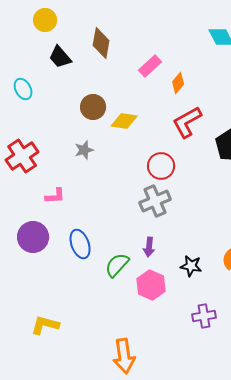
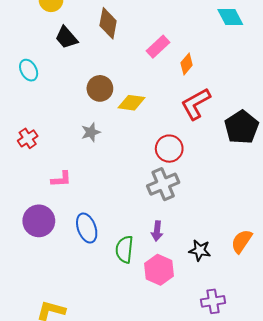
red cross: (22, 156) -> (28, 138), size x0.6
green semicircle: (117, 265) -> (124, 249), turned -36

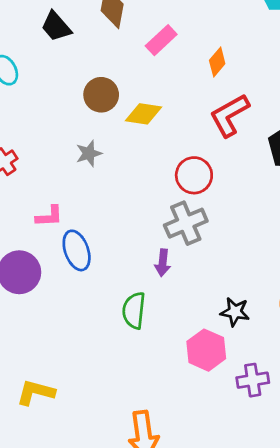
pink rectangle: (158, 47) -> (161, 40), moved
blue ellipse: (87, 228) -> (77, 250), moved
purple arrow: (157, 231) -> (163, 263), moved
pink hexagon: (159, 270) -> (206, 350), moved

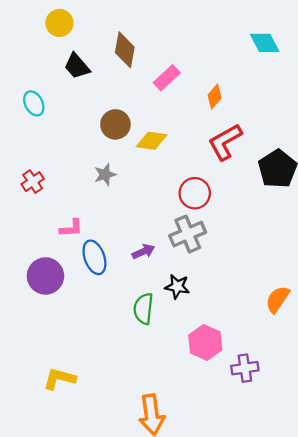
purple arrow: (163, 263) -> (143, 252), moved, turned -120
black star: (235, 312) -> (177, 286), moved

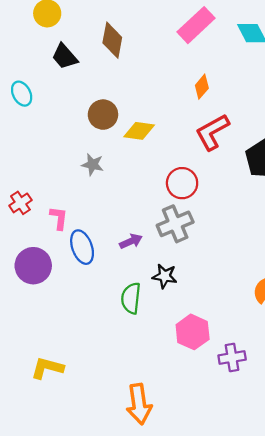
pink rectangle: (167, 78) -> (196, 25), moved, size x1.4
gray star: (105, 175) -> (93, 165), turned 30
red cross: (33, 182) -> (20, 203), moved
pink L-shape: (71, 228) -> (59, 218), turned -80

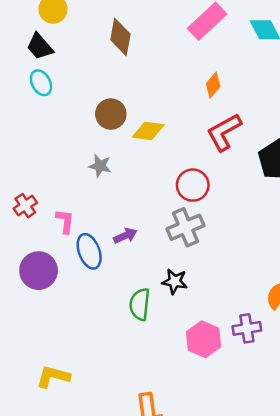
black trapezoid: (65, 56) -> (40, 47), moved
cyan ellipse: (22, 94) -> (41, 83), moved
purple arrow: (131, 241) -> (125, 236), moved
purple cross: (232, 358) -> (247, 328), moved

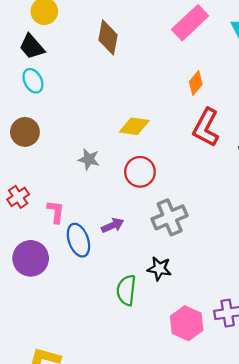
brown circle: (111, 114) -> (25, 132), moved
red L-shape: (224, 132) -> (206, 127), turned -33
red circle: (193, 185) -> (140, 172), moved

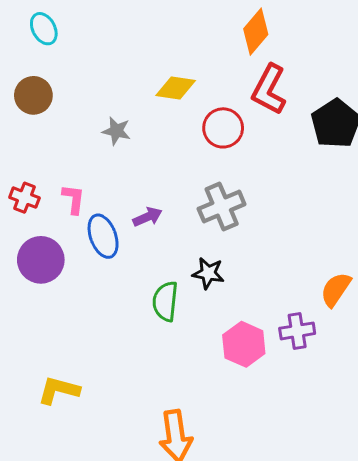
orange diamond: (196, 83) -> (256, 32), size x1.4
red circle: (140, 172) -> (223, 128), moved
red cross: (18, 197) -> (25, 198), moved, turned -35

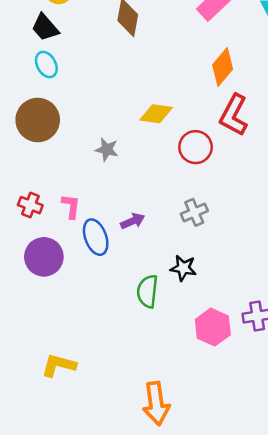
brown circle: (33, 95) -> (38, 120), size x1.4
gray cross: (222, 207) -> (194, 212), size x0.7

